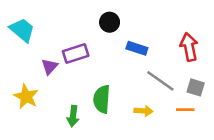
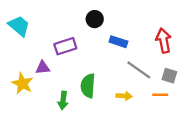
purple triangle: (50, 67) -> (43, 68), moved, turned 42

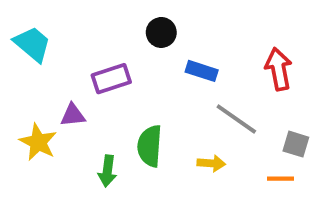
gray square: (169, 76) -> (296, 144), moved
orange line: (160, 95) -> (281, 179), moved

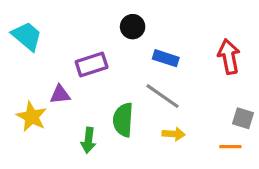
gray line: (236, 119) -> (163, 96), moved

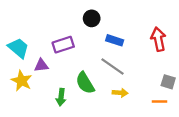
cyan trapezoid: (27, 36) -> (18, 48), moved
green semicircle: (123, 120) -> (85, 83), turned -35

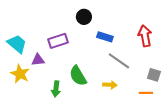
gray line: (112, 67) -> (119, 61), moved

